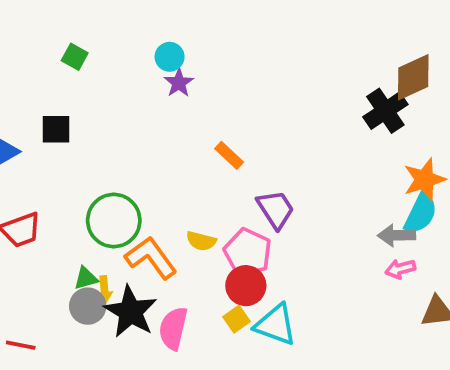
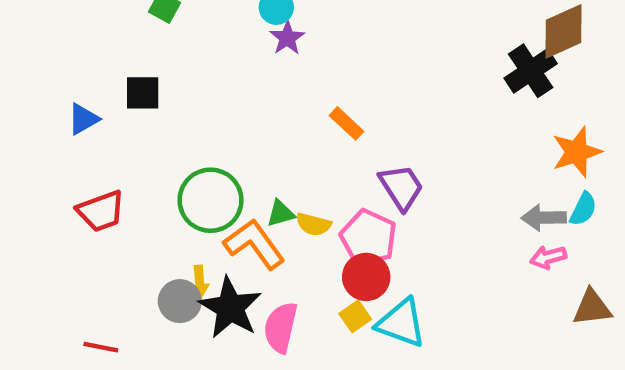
cyan semicircle: (421, 213) -> (583, 209), moved, size x0.7
green triangle: (86, 278) -> (281, 213), moved

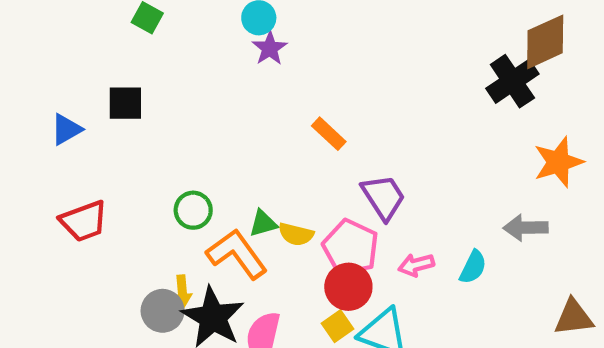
green circle: (210, 200) -> (193, 210), size x0.6
cyan semicircle: (583, 209) -> (473, 267), moved
pink arrow: (548, 257) -> (416, 265), moved

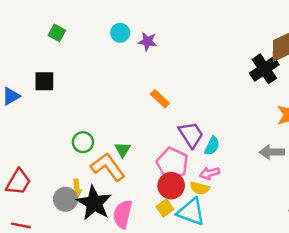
purple star: (270, 48) -> (148, 42), moved, turned -30
red trapezoid: (84, 221) -> (18, 182), moved, turned -40
green triangle: (263, 223) -> (123, 150), turned -42
yellow semicircle: (296, 234) -> (200, 188), moved
cyan semicircle: (473, 267) -> (212, 146), moved

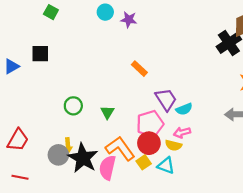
cyan semicircle: (212, 146) -> (184, 109), turned 42
pink pentagon: (172, 163) -> (150, 124), turned 30
orange L-shape: (108, 167) -> (120, 148), moved
cyan triangle: (191, 212) -> (166, 166), size x0.7

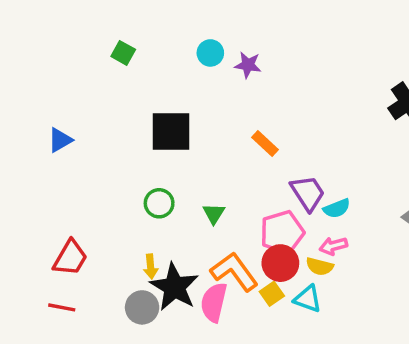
black square: (40, 54) -> (171, 132), moved, size x1.5
gray circle: (58, 155) -> (142, 307), moved
red line: (20, 177) -> (62, 307), moved

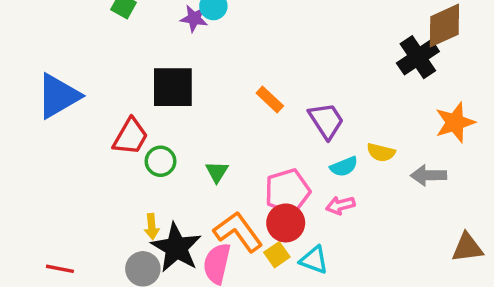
purple star: (248, 65) -> (194, 18), moved
blue triangle: (60, 140) -> (58, 96), size x1.8
purple trapezoid: (308, 193) -> (326, 121), moved
red trapezoid: (70, 258) -> (131, 137), moved
yellow semicircle: (320, 266) -> (381, 152), moved

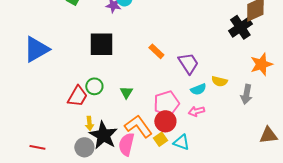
red trapezoid: (131, 137) -> (77, 96), moved
gray arrow: (429, 175) -> (246, 94), turned -78

